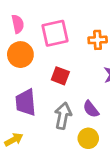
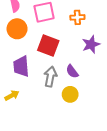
red square: (60, 76) -> (48, 45), size x1.5

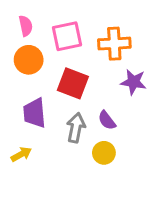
orange cross: (77, 17) -> (114, 44), size x1.5
purple star: (91, 44) -> (133, 82), turned 30

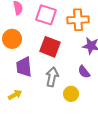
pink square: (67, 36) -> (46, 15), turned 30
orange circle: (29, 60) -> (12, 39), moved
purple semicircle: (107, 120) -> (84, 72), moved

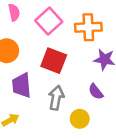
pink square: (46, 15) -> (49, 21), turned 30

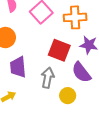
red square: (54, 61) -> (59, 50), moved
purple semicircle: (96, 92) -> (81, 72), size x1.5

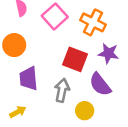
orange cross: (75, 17) -> (93, 22), turned 30

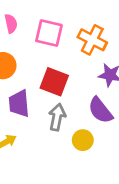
pink square: (55, 16) -> (49, 33), turned -35
red square: (75, 59) -> (54, 82), moved

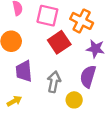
red square: (54, 82) -> (59, 42), moved, turned 35
purple semicircle: (100, 110) -> (88, 76), turned 55

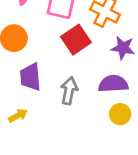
purple semicircle: (88, 76) -> (113, 84), turned 70
yellow circle: (74, 100) -> (120, 114), moved

